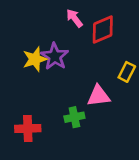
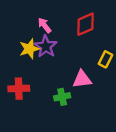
pink arrow: (74, 18) -> (45, 25), moved
red cross: (28, 128) -> (19, 89), moved

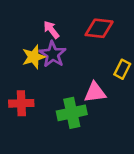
red diamond: (86, 24) -> (99, 28), turned 30
green cross: (62, 97) -> (72, 113), size x1.5

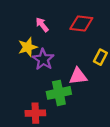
purple star: (53, 54) -> (43, 59), moved
red cross: (21, 103) -> (35, 113), moved

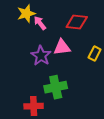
yellow star: (28, 47) -> (26, 14), moved
pink triangle: (78, 76) -> (62, 47), moved

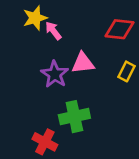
red diamond: (77, 22) -> (119, 29), moved
red cross: (34, 106) -> (45, 142), turned 30

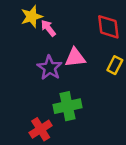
red diamond: (119, 29) -> (108, 27), turned 76
red cross: (45, 142) -> (41, 129), turned 30

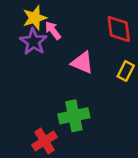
pink triangle: (75, 58) -> (82, 63), turned 30
purple star: (50, 68) -> (33, 42), moved

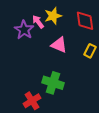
yellow star: (35, 18) -> (53, 16), moved
green cross: (74, 116) -> (53, 83), turned 30

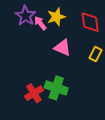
purple star: (24, 30) -> (25, 16), moved
red cross: (32, 101) -> (34, 93), moved

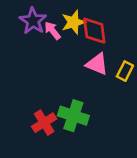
red diamond: (90, 22) -> (94, 31), moved
pink triangle: (63, 48) -> (97, 64), moved

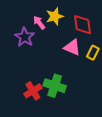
purple star: (33, 21) -> (25, 37), moved
red diamond: (94, 31) -> (83, 25), moved

